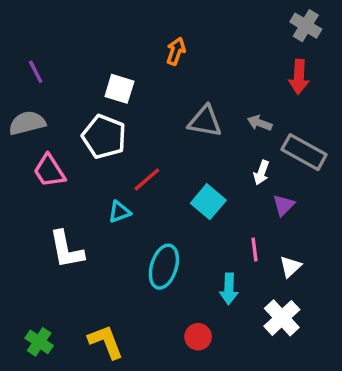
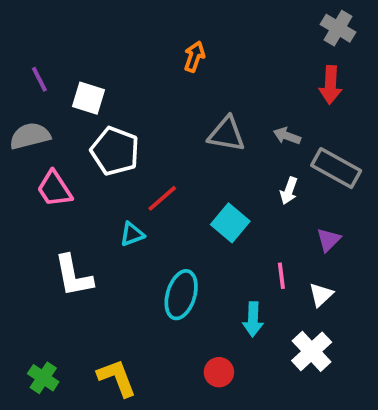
white square: (119, 89) -> (89, 98), moved
purple triangle: (284, 205) -> (329, 240), moved

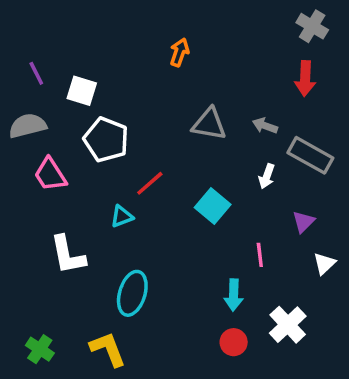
cyan ellipse: (181, 295) -> (132, 293), moved
white triangle: (321, 295) -> (324, 264), moved
red circle: (219, 372) -> (234, 342), moved

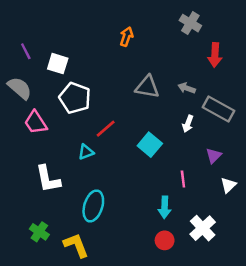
gray cross: (312, 26) -> (190, 23), moved
gray semicircle: (28, 126) -> (20, 88), turned 55
green cross: (40, 349) -> (39, 232), moved

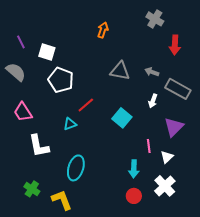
pink trapezoid: (36, 123) -> (23, 112), moved
purple triangle: (214, 156) -> (174, 127), size x1.5
white triangle: (228, 185) -> (167, 157), moved

